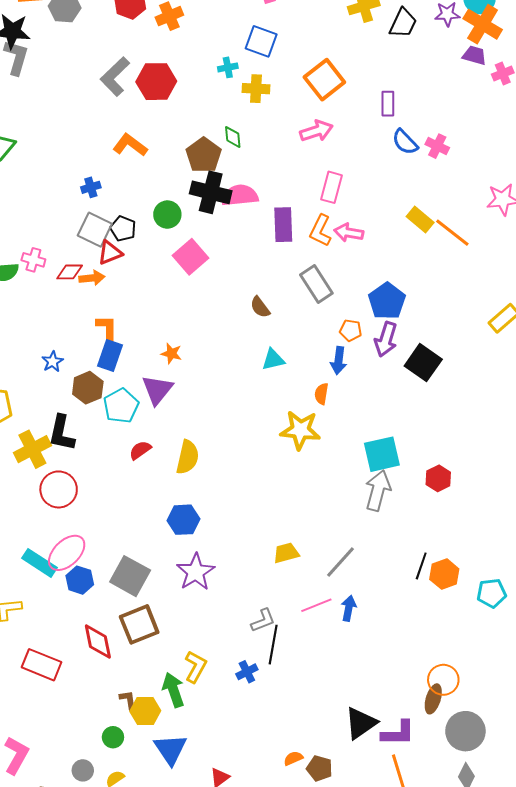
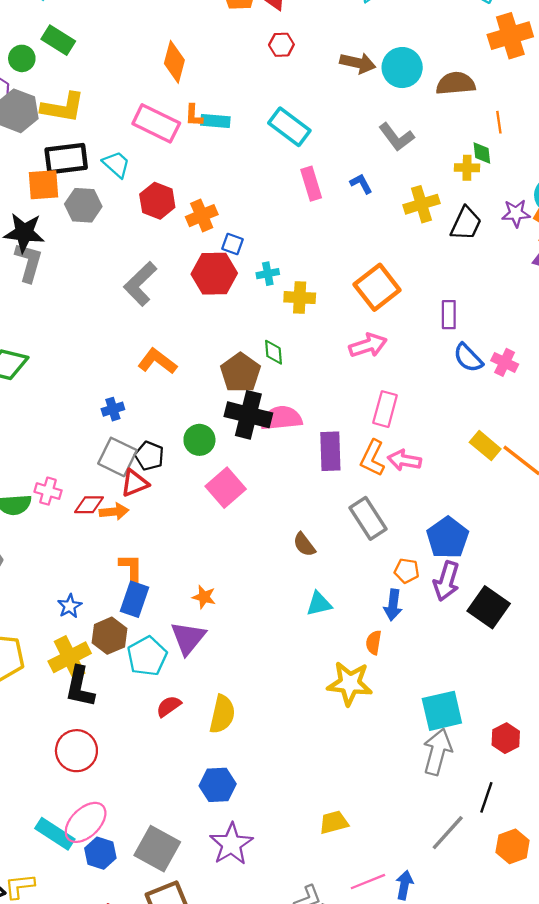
blue square: (261, 41) -> (232, 244), moved, size x0.6
red hexagon: (156, 82) -> (214, 274), moved
yellow cross: (32, 449) -> (70, 657), moved
gray line: (341, 562) -> (448, 833), moved
black line: (421, 566) -> (486, 797), moved

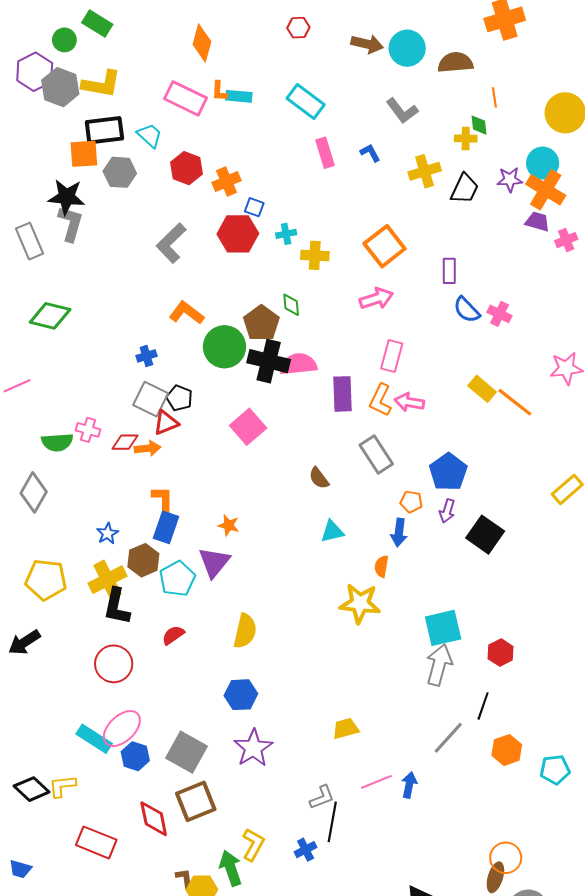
green circle: (199, 440) -> (224, 347), moved, size x1.5
purple arrow: (447, 581) -> (447, 511), size x0.7
red semicircle: (169, 706) -> (173, 635), moved

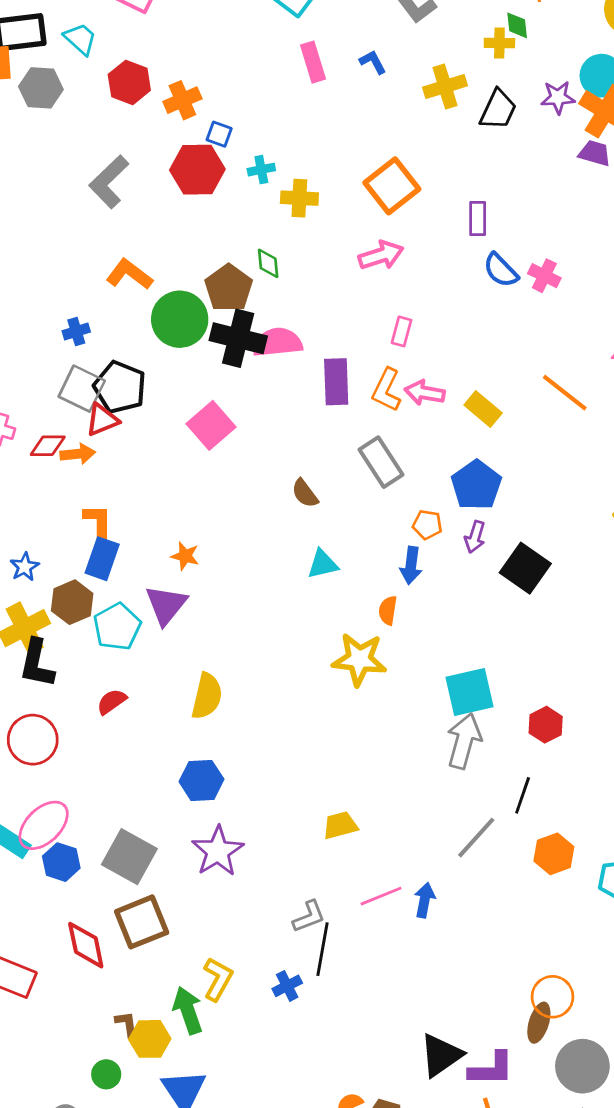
pink rectangle: (392, 356) -> (401, 331), size x0.7
yellow rectangle: (482, 389) -> (483, 409), moved
black pentagon: (179, 398) -> (120, 387), size x1.5

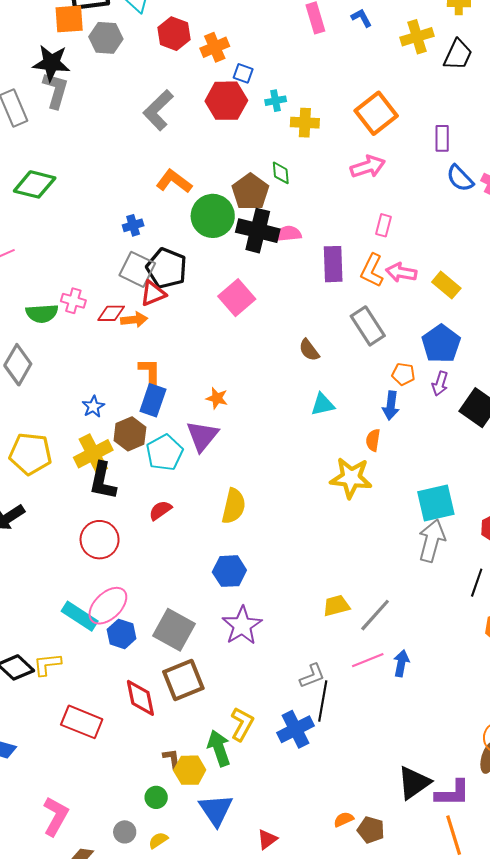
pink semicircle: (278, 342) -> (288, 234), size x0.7
gray line: (476, 838) -> (375, 615), moved
blue cross: (287, 986) -> (295, 729), size x1.6

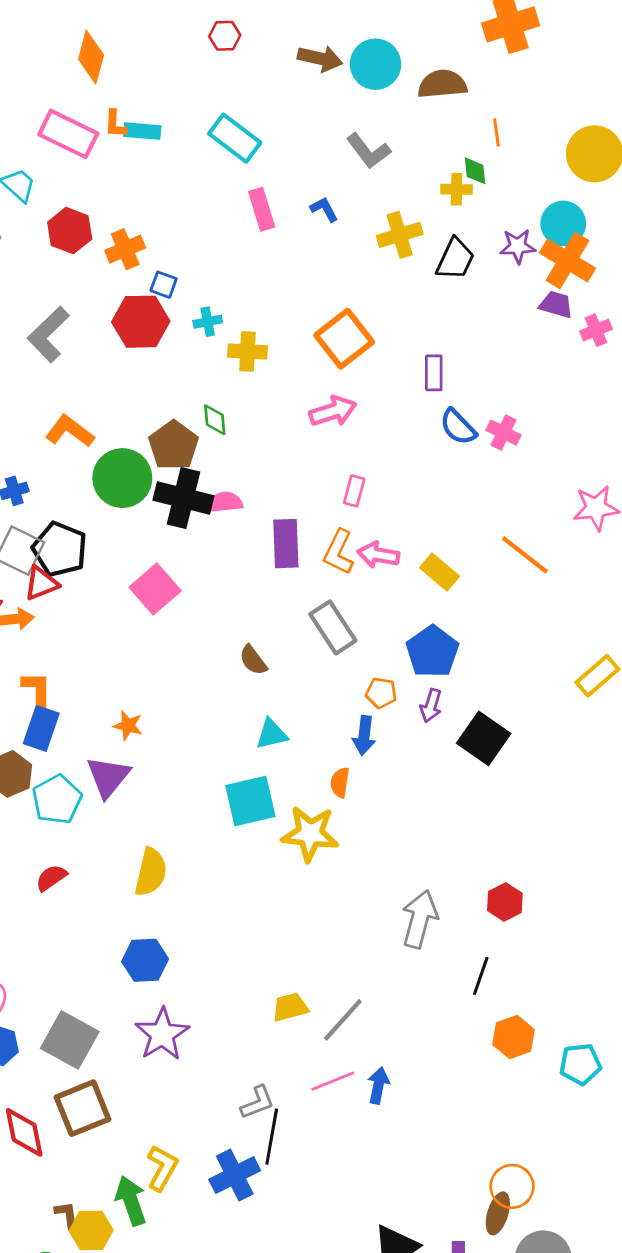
cyan square: (436, 503) -> (250, 801), moved

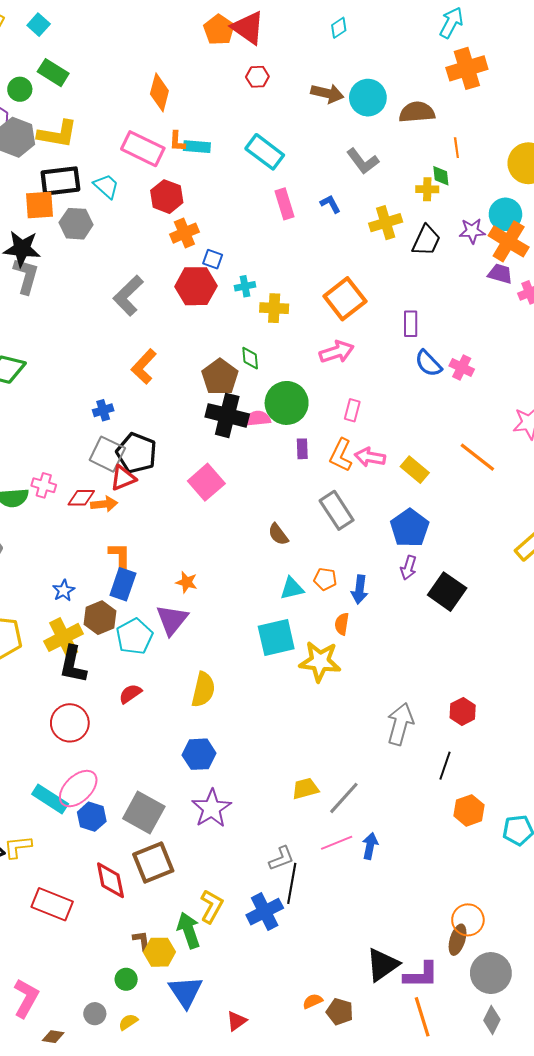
red hexagon: (70, 231) -> (167, 197), moved
orange L-shape: (70, 431) -> (144, 366), turned -84
green circle: (122, 478) -> (287, 403), moved
purple rectangle: (286, 544) -> (302, 449), size x0.6
orange pentagon: (381, 693) -> (325, 579), moved

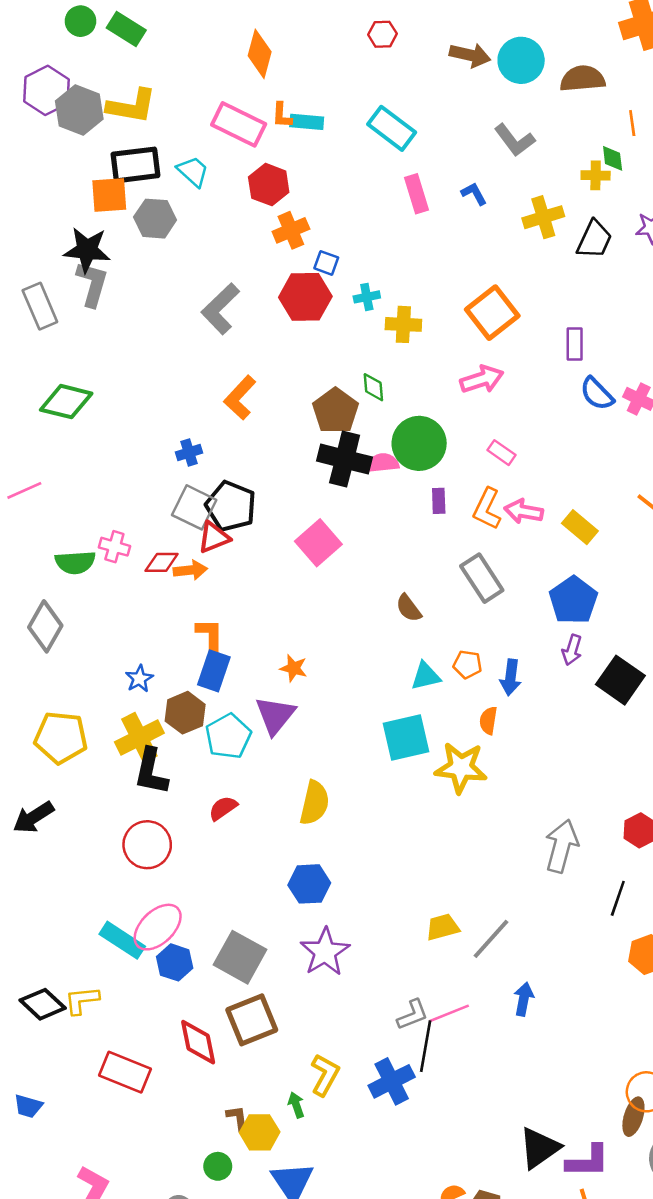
green circle: (20, 89) -> (80, 21), moved
pink rectangle: (352, 410) -> (501, 453), turned -70
pink line: (337, 843) -> (449, 1013), moved
green arrow: (189, 930) -> (296, 1105), size x0.6

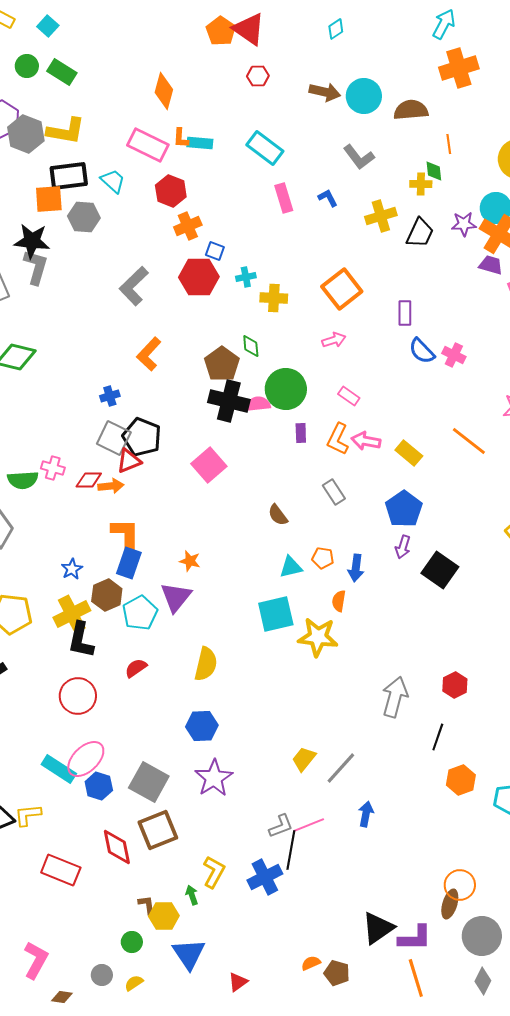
pink arrow: (482, 379) -> (334, 340), size x0.7
gray rectangle: (482, 578) -> (334, 492), size x0.7
orange L-shape: (210, 636) -> (126, 536), size x1.4
yellow trapezoid: (443, 927) -> (304, 759), turned -36

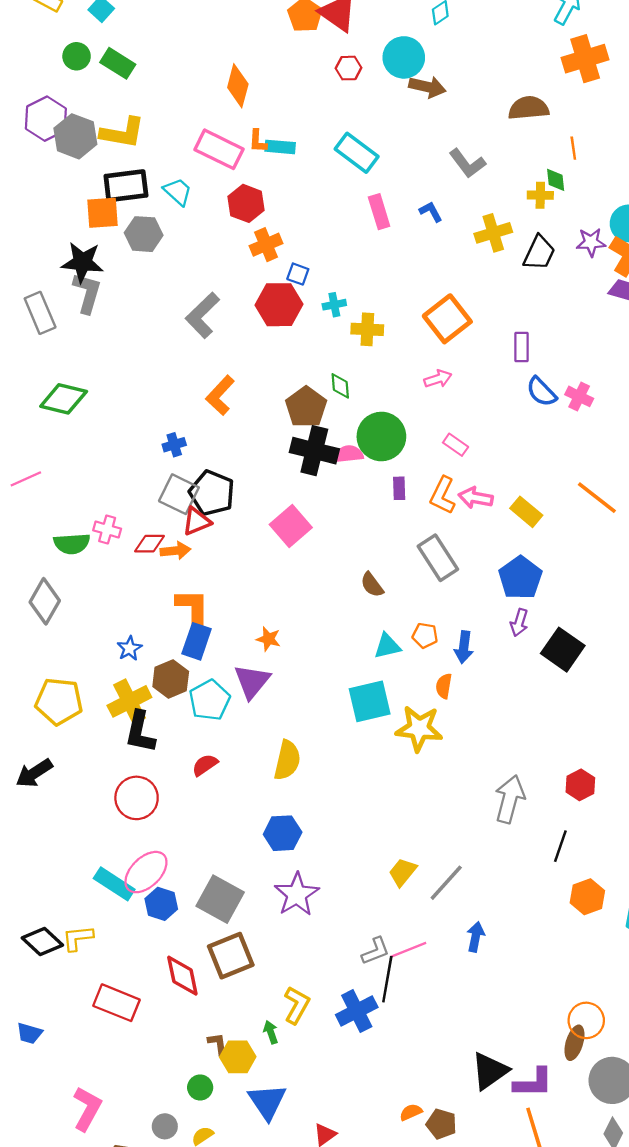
cyan circle: (364, 96) -> (404, 57), moved
gray rectangle: (334, 492) -> (438, 558), size x1.5

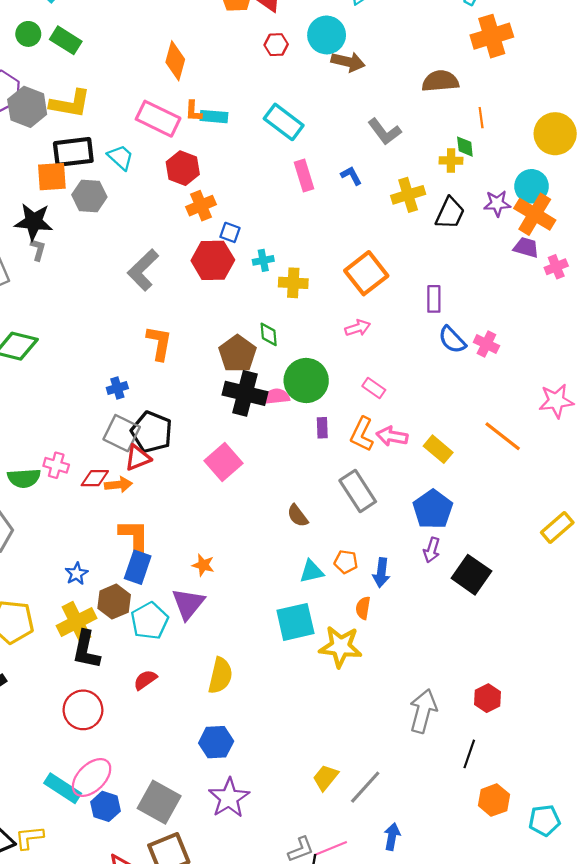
gray L-shape: (87, 293) -> (38, 250), size x0.6
orange L-shape: (220, 395) -> (159, 343), turned 147

